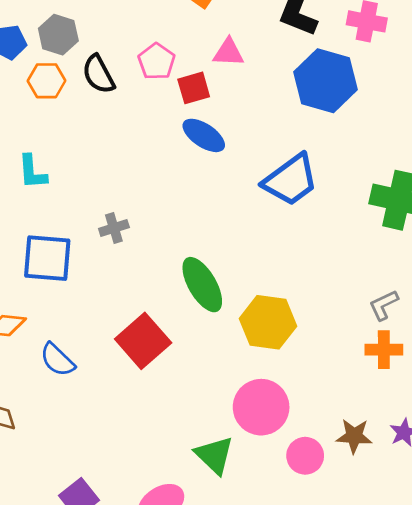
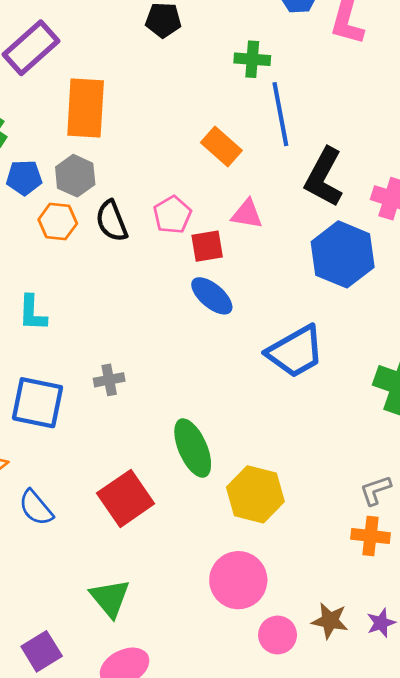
green triangle: (214, 455) -> (110, 598), moved

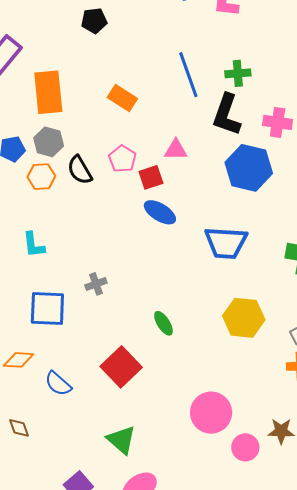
green cross: (252, 59) -> (238, 73), moved
orange rectangle: (221, 147) -> (122, 98), moved
blue trapezoid: (295, 352) -> (226, 243), turned 42
green ellipse: (193, 448) -> (163, 323), size x0.6
yellow hexagon: (255, 494) -> (244, 318), moved

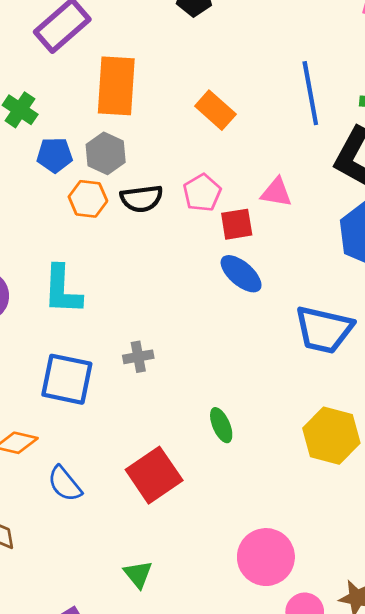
black semicircle: (80, 170) -> (142, 199), turned -76
cyan L-shape: (34, 245) -> (62, 290), size x1.4
green triangle: (121, 440) -> (138, 574), size x0.7

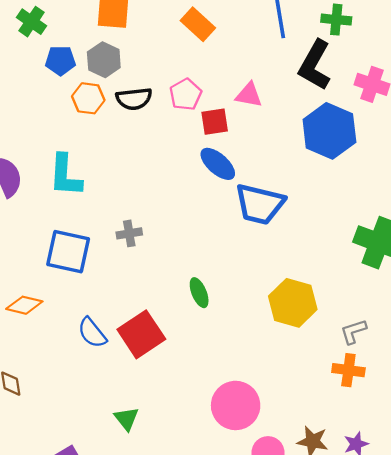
blue trapezoid: (324, 330) -> (260, 204), moved
blue semicircle: (65, 484) -> (92, 333), moved

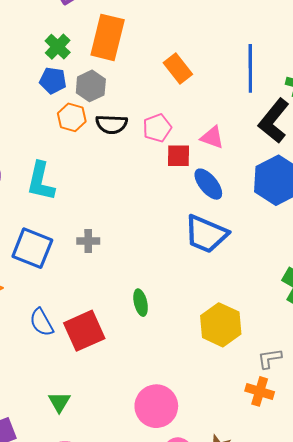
green cross: (31, 22) -> (58, 47), moved
blue ellipse: (218, 164) -> (208, 184), moved

